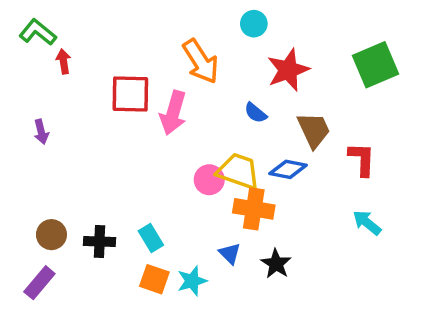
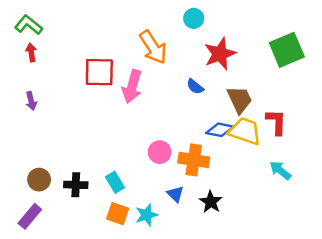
red arrow: (63, 61) -> (31, 52), moved
yellow trapezoid: (238, 171) -> (245, 131), moved
pink circle: (209, 180) -> (160, 152), moved

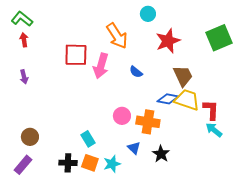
blue semicircle: (195, 87) -> (136, 72), moved
red L-shape: (276, 122) -> (211, 110), moved
black cross: (76, 185) -> (68, 163), moved

